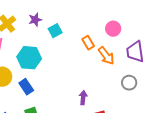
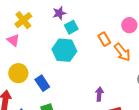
purple star: (35, 20) -> (59, 13), moved
cyan hexagon: (29, 58) -> (64, 50), moved

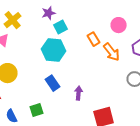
blue rectangle: (42, 83) -> (53, 83), moved
purple arrow: (99, 94) -> (79, 93), moved

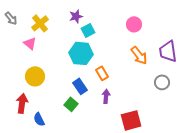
pink circle: (119, 25) -> (134, 24), moved
orange rectangle: (94, 39) -> (102, 73), moved
green square: (37, 110) -> (71, 104), moved, turned -32

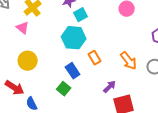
orange arrow: (139, 55) -> (129, 61), moved
purple arrow: (106, 96) -> (110, 87), moved, turned 40
red arrow: (22, 103) -> (15, 88), turned 114

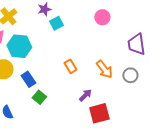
cyan hexagon: (74, 38) -> (19, 46), moved
blue rectangle: (73, 71) -> (28, 79), moved

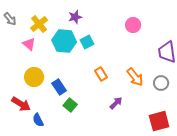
cyan square: (56, 23) -> (87, 42), moved
cyan hexagon: (19, 46) -> (64, 41), moved
red square: (99, 113) -> (159, 121), moved

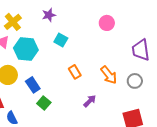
cyan hexagon: (64, 41) -> (26, 49), moved
cyan square: (87, 42) -> (61, 40), turned -32

